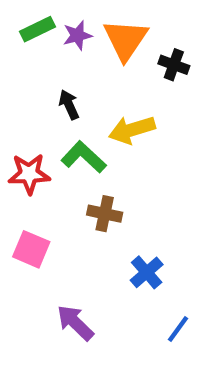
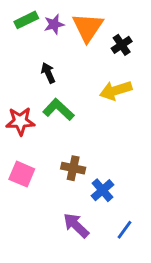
black cross: (174, 65) -> (122, 45), turned 36
yellow arrow: (132, 130) -> (116, 90), moved
brown cross: (105, 214) -> (73, 168), moved
purple arrow: (75, 323) -> (76, 225), moved

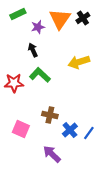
purple star: (54, 24) -> (38, 27), moved
black cross: (122, 45) -> (83, 18), moved
pink square: (22, 174) -> (21, 129), moved
blue line: (124, 230) -> (89, 133), moved

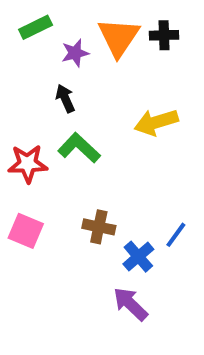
black cross: (83, 18) -> (164, 35), turned 32
pink square: (21, 129) -> (26, 231), moved
blue line: (89, 133) -> (176, 235), moved
purple arrow: (52, 154) -> (130, 304), moved

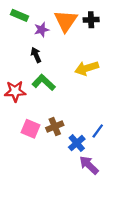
green rectangle: (36, 27) -> (19, 15), turned 49
brown cross: (99, 227) -> (55, 127), turned -35
pink square: (26, 231) -> (31, 129), moved
purple arrow: (130, 304) -> (89, 165), moved

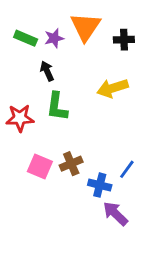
green rectangle: (19, 15) -> (26, 38), moved
black cross: (91, 20) -> (124, 40), moved
green L-shape: (44, 82) -> (57, 107), turned -125
blue cross: (77, 143) -> (100, 185), turned -35

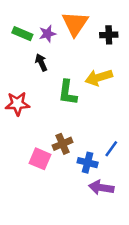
green L-shape: (57, 107) -> (67, 92), moved
pink square: (40, 166) -> (40, 159), moved
purple arrow: (115, 214) -> (101, 188), turned -35

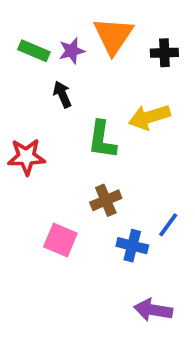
brown cross: (62, 144) -> (106, 200), moved
purple arrow: (101, 188) -> (153, 310), moved

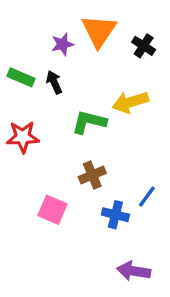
green rectangle: (34, 51) -> (21, 77), moved
black cross: (164, 53) -> (144, 46), turned 35
green L-shape: (102, 140) -> (89, 122), turned 96

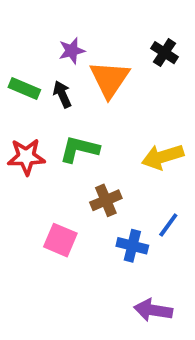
orange triangle: (99, 31) -> (110, 79), moved
yellow arrow: (130, 102) -> (163, 157), moved
green L-shape: (89, 122) -> (79, 149), moved

